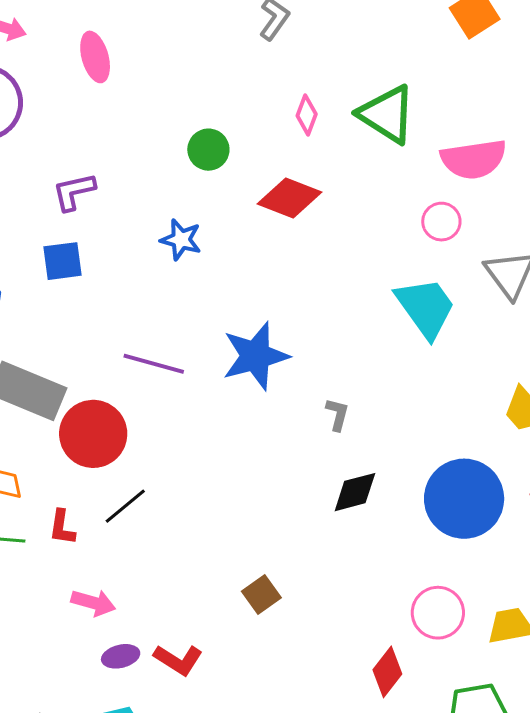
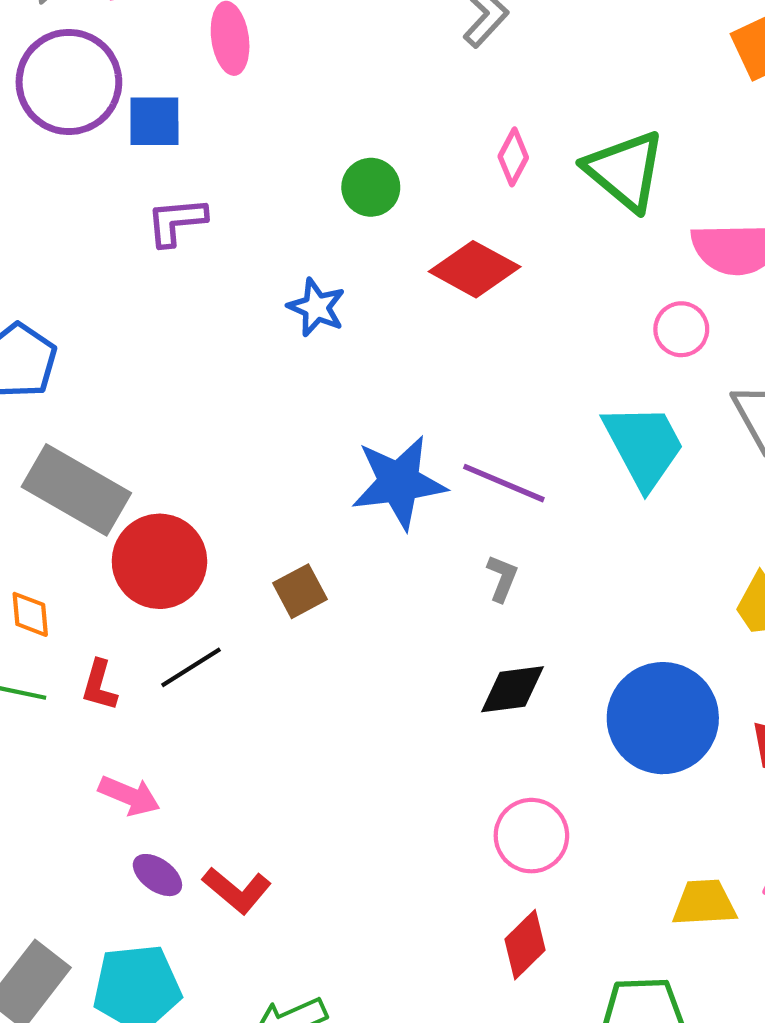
blue square: (62, 261) -> (154, 121), moved
purple line: (154, 364) -> (504, 483), moved
brown square: (261, 595) -> (300, 591), moved
pink circle: (438, 613) -> (531, 836), moved
purple ellipse: (121, 656) -> (157, 875), turned 42

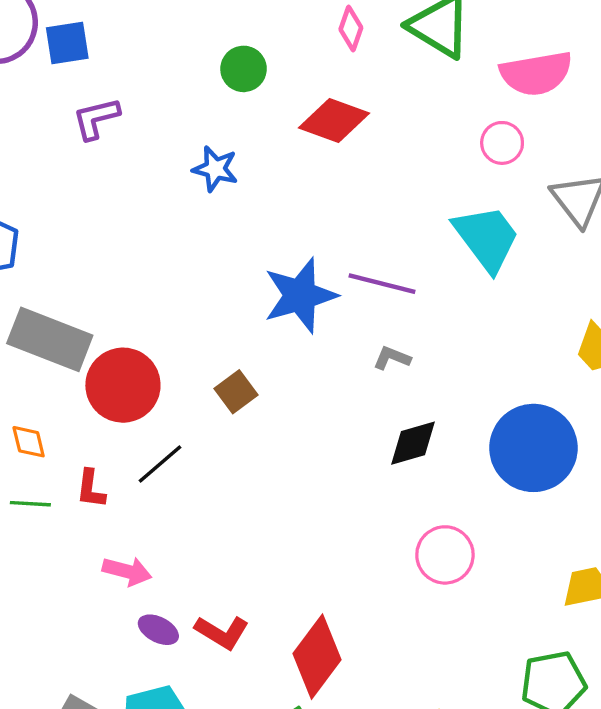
gray L-shape: (502, 578) -> (392, 358), turned -81
red diamond: (525, 945) -> (317, 657), moved, size x1.5

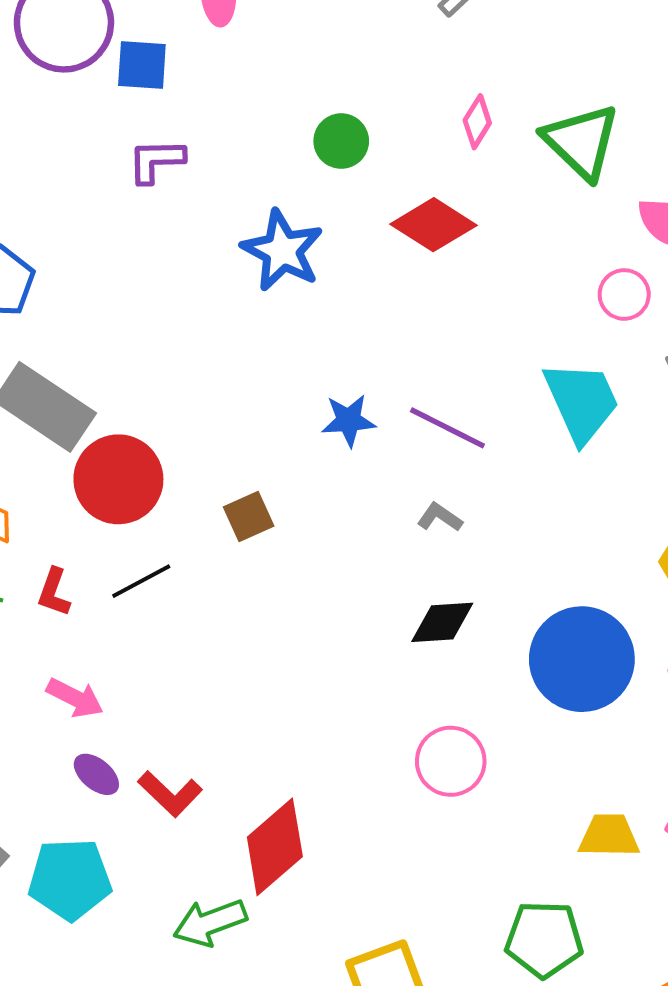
blue star: (215, 169) -> (282, 251), size x1.5
blue star: (300, 295) -> (349, 420), size x0.6

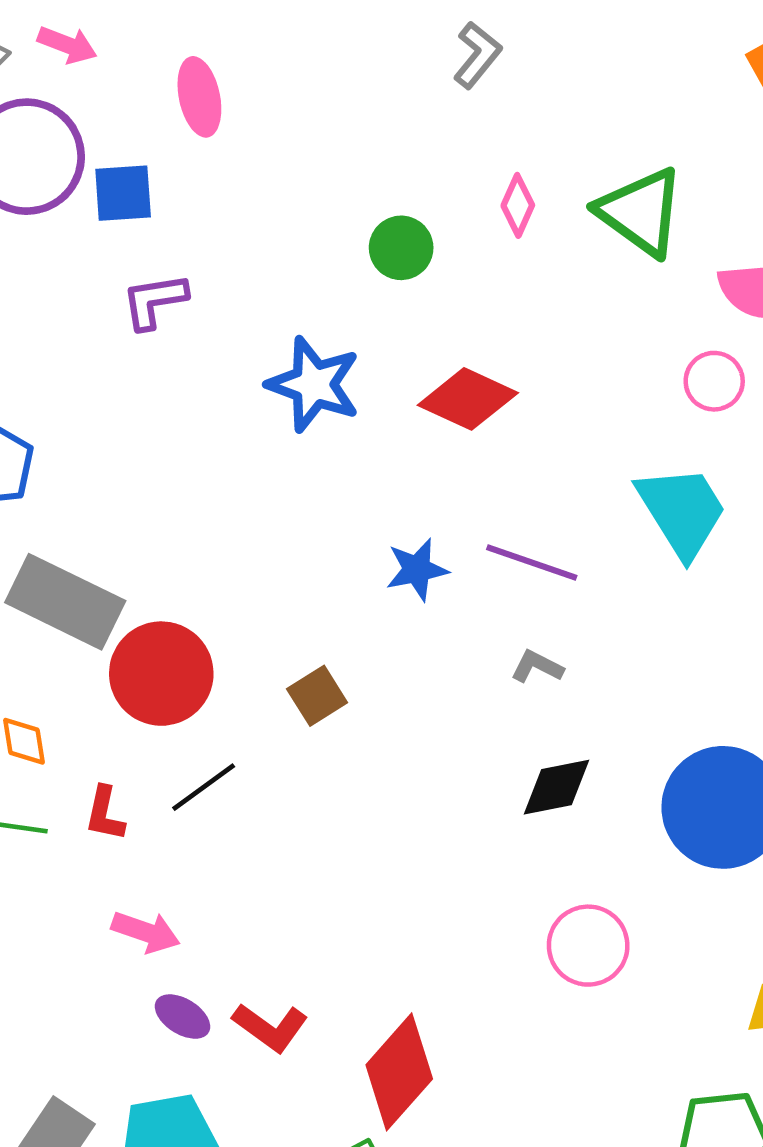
green circle: (341, 141) -> (401, 248), moved
red diamond: (434, 225) -> (468, 399), moved

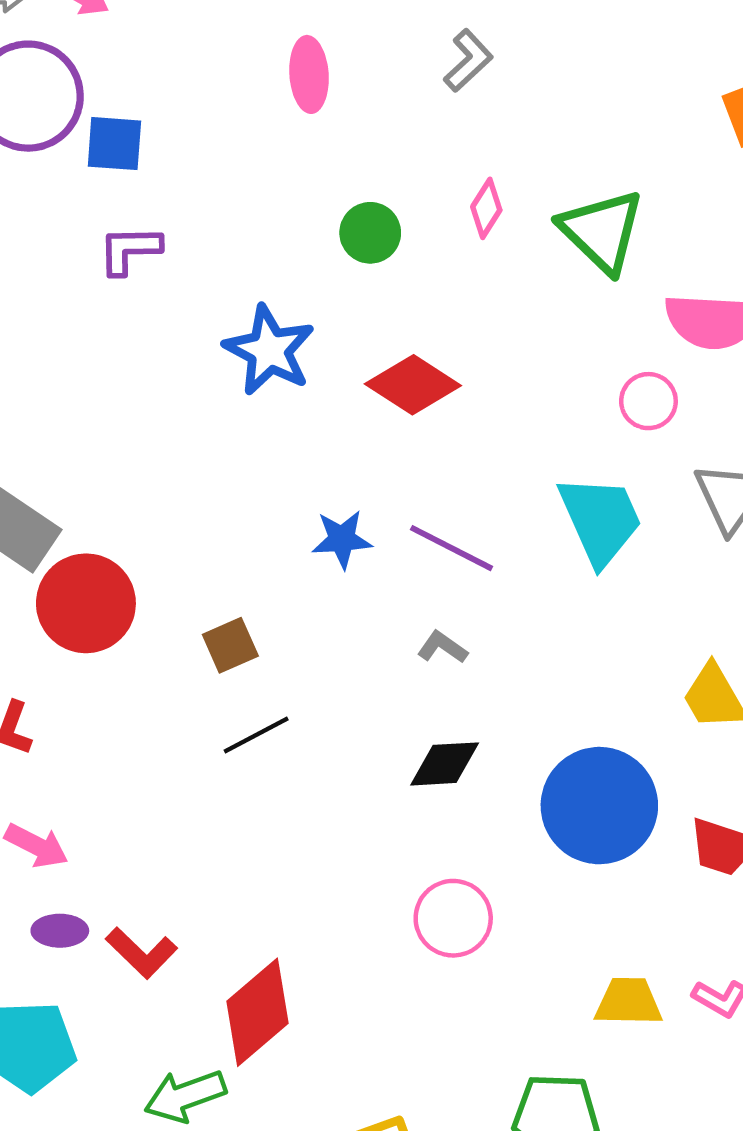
pink ellipse: (199, 97) -> (309, 74), moved
black line: (204, 787) -> (256, 735), moved
purple ellipse: (182, 1017) -> (60, 931), turned -40

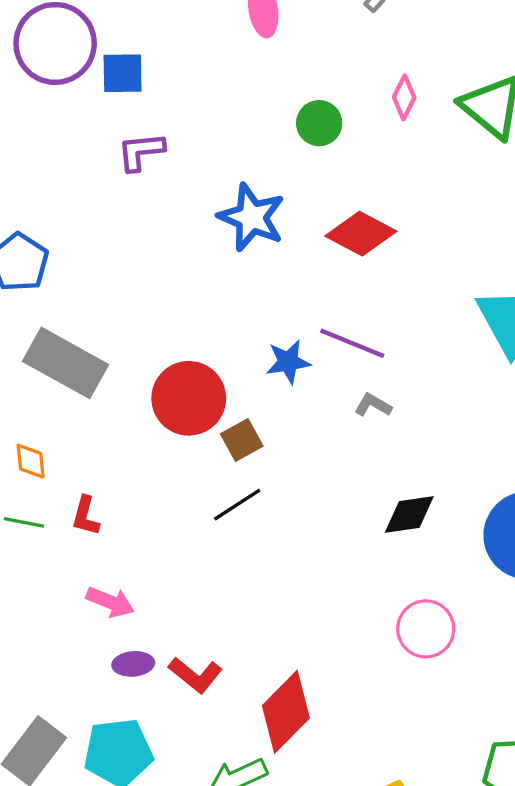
blue star: (342, 539) -> (288, 362), moved
purple line: (451, 548) -> (352, 343), moved
red circle: (86, 603) -> (189, 398), moved
gray L-shape: (442, 647) -> (373, 405), moved
black line: (256, 735) -> (237, 505), moved

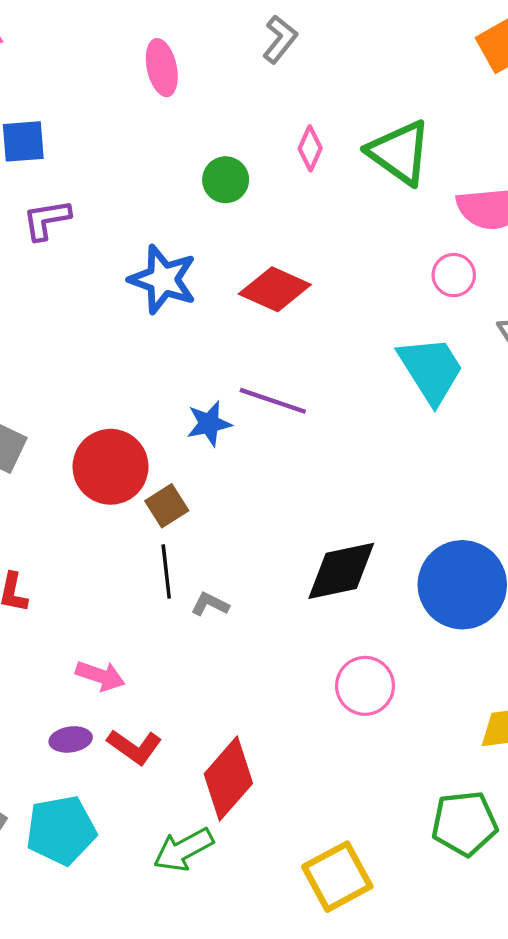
gray L-shape: (373, 405) -> (210, 604), moved
black line: (237, 505) -> (166, 572), turned -60
black diamond: (409, 514) -> (341, 571), size x1.4
pink arrow: (110, 602) -> (100, 676), moved

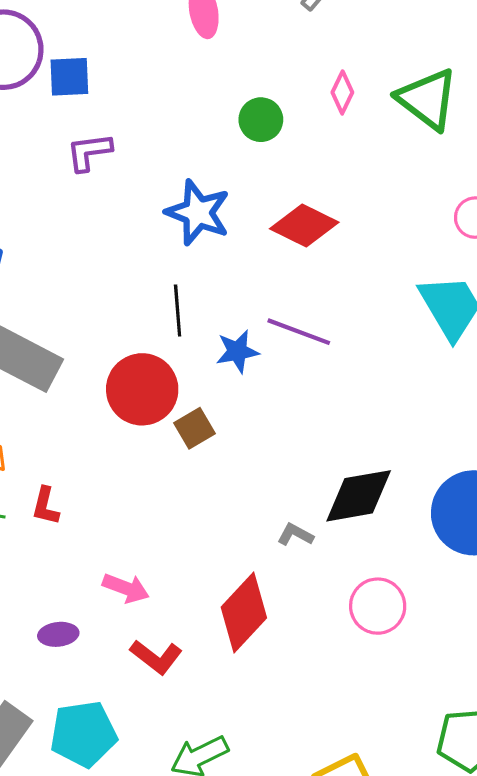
black line: (166, 572) -> (178, 310), moved
gray L-shape: (210, 604) -> (295, 535), moved
purple ellipse: (71, 739) -> (58, 634), moved
red diamond: (228, 779) -> (244, 613), moved

